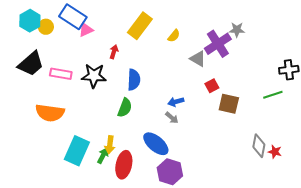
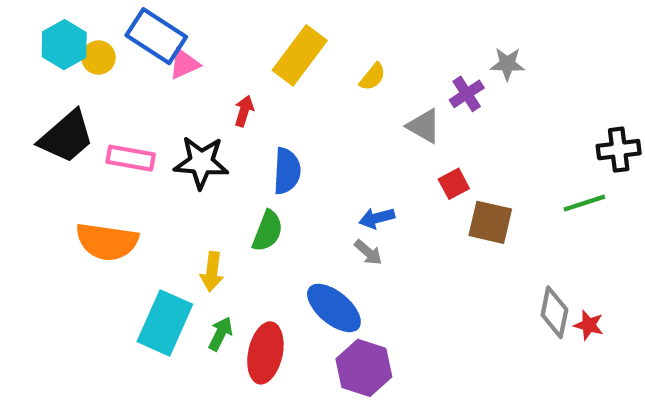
purple cross: (218, 44) -> (467, 94), size x0.6
yellow arrow: (110, 145) -> (212, 272), moved

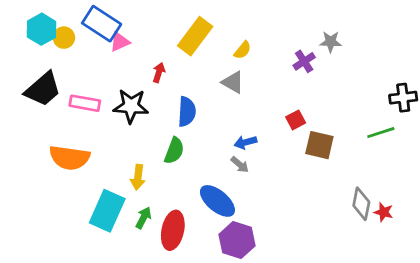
gray triangle: (424, 126) -> (233, 82), moved

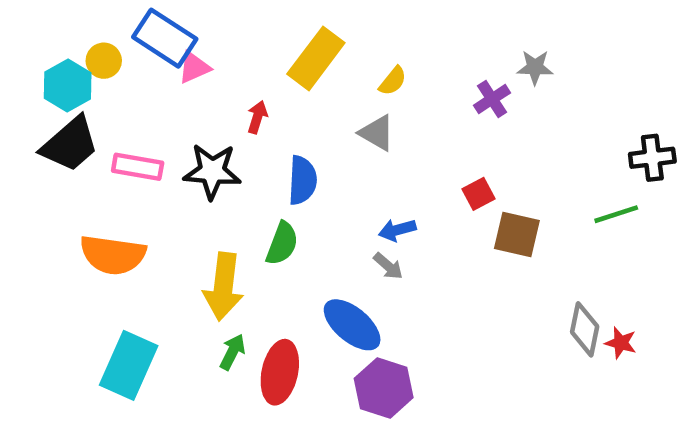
cyan hexagon: (42, 29) -> (68, 85), moved
yellow arrow: (138, 177) -> (223, 286), size x1.6
cyan rectangle: (107, 211) -> (129, 365), moved

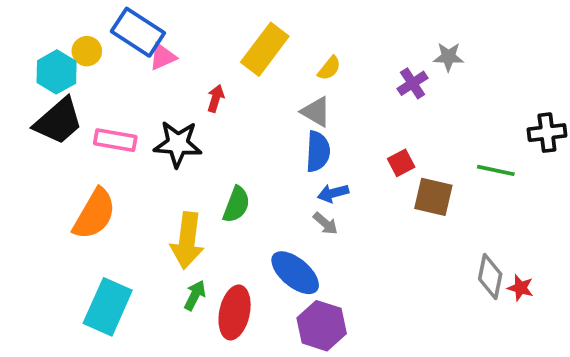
blue semicircle: (302, 180) -> (318, 151), moved
green line: (616, 214) -> (496, 170), moved, turned 30
orange semicircle: (113, 255) -> (94, 214), turned -68

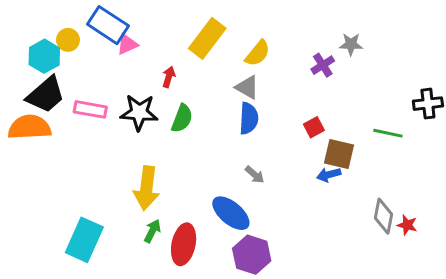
yellow semicircle: (329, 68) -> (258, 53), size x1.4
blue arrow: (333, 193) -> (329, 175), moved
green semicircle: (236, 205) -> (182, 118), moved
orange semicircle: (94, 214) -> (29, 127), moved, turned -123

